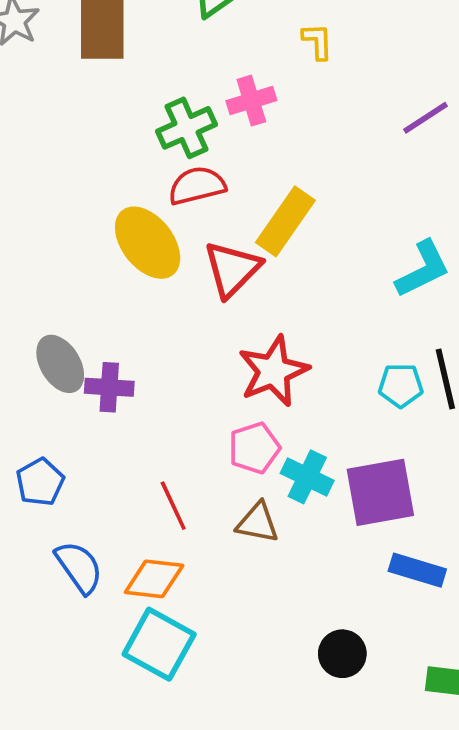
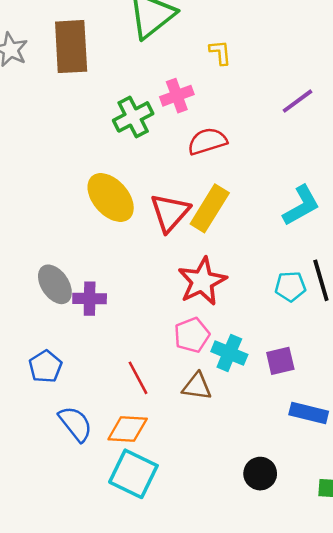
red semicircle: (197, 186) -> (207, 141), moved
yellow rectangle: (285, 221) -> (210, 208), moved
purple square: (380, 492) -> (280, 361), size x0.6

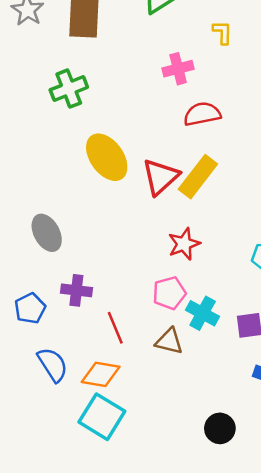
green cross: (133, 117) -> (69, 89), moved
red star: (202, 281) -> (184, 244), size x0.7
purple cross: (90, 299) -> (76, 290), moved

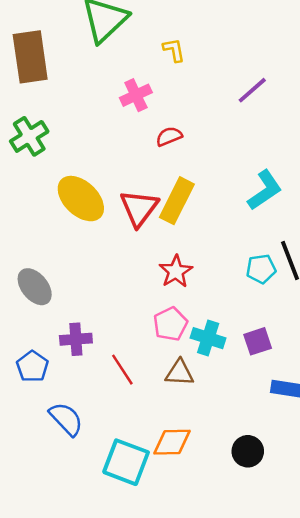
red semicircle: (202, 114) -> (169, 136), size x0.7
orange diamond: (101, 374) -> (172, 442), moved

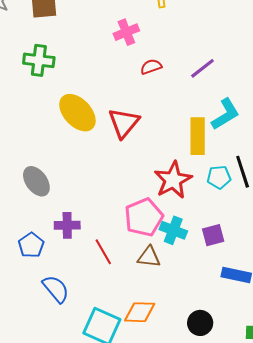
purple line: (252, 90) -> (203, 68), moved
green cross: (29, 136) -> (39, 60), turned 36
yellow rectangle: (177, 201) -> (198, 136), moved, turned -30
red star: (176, 271) -> (173, 180), moved, size x1.4
pink pentagon: (170, 324) -> (144, 217), size x1.4

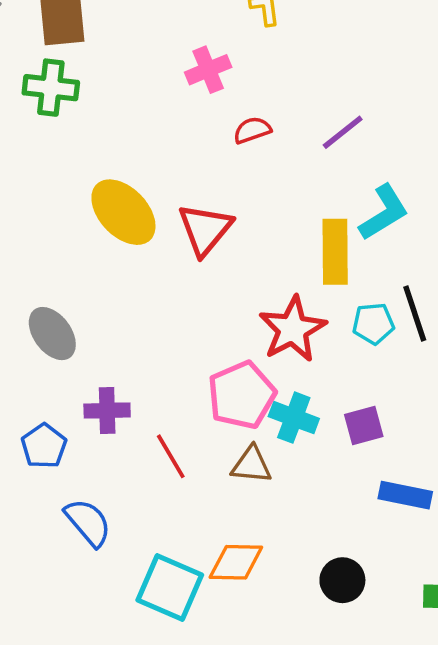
green cross: (39, 60) -> (51, 88), moved

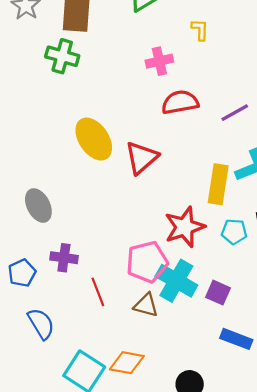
red semicircle: (252, 130) -> (180, 102), size x1.6
cyan cross: (294, 418) -> (176, 281), size x1.4
purple square: (364, 426) -> (218, 293), turned 30

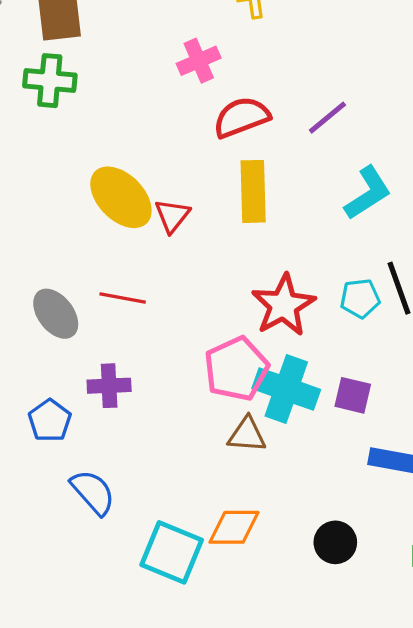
red triangle: (142, 158) -> (172, 216), moved, size x0.7
yellow rectangle: (218, 184) -> (253, 191), moved
red line: (98, 292) -> (123, 298), moved, turned -48

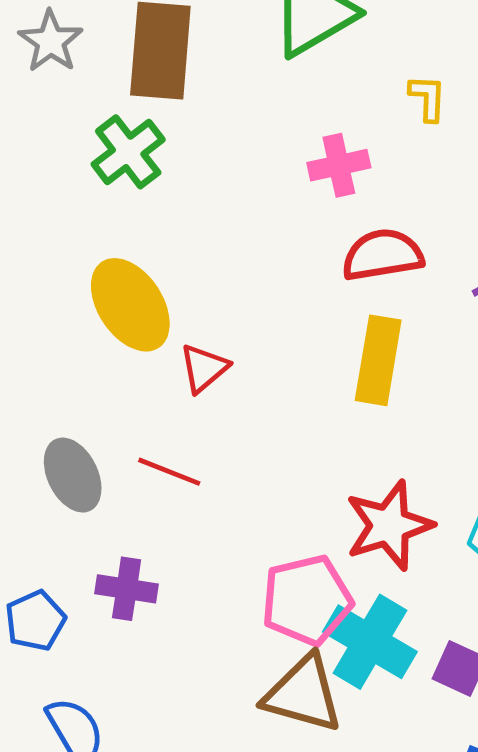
green cross: (50, 81) -> (128, 152), turned 36
yellow ellipse: (121, 197) -> (130, 305), moved
red triangle: (172, 216) -> (204, 368), moved
brown triangle: (247, 435) -> (303, 694), size x1.5

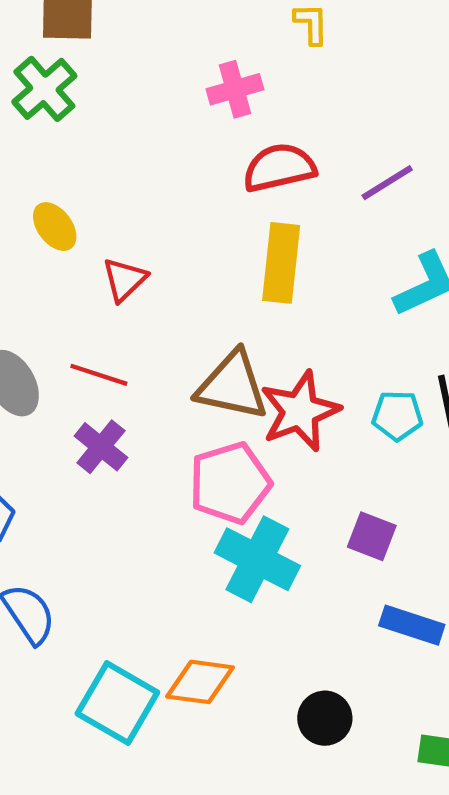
yellow ellipse: (130, 305) -> (55, 227), size x0.6
purple cross: (127, 589) -> (101, 447), moved, turned 34
cyan cross: (370, 642) -> (257, 559), moved
brown triangle: (303, 694) -> (232, 386), moved

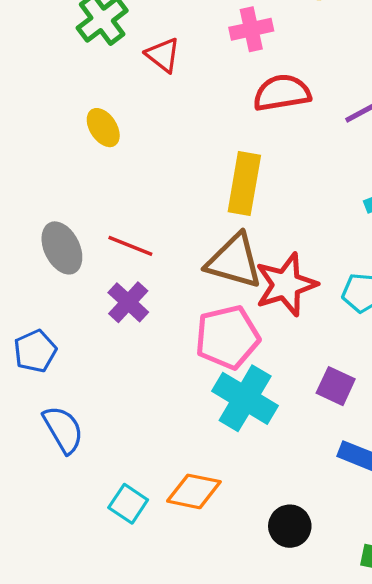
yellow rectangle: (281, 263) -> (244, 184), moved
red triangle: (124, 280) -> (163, 55), moved, turned -42
cyan square: (117, 703) -> (128, 504), size x0.6

